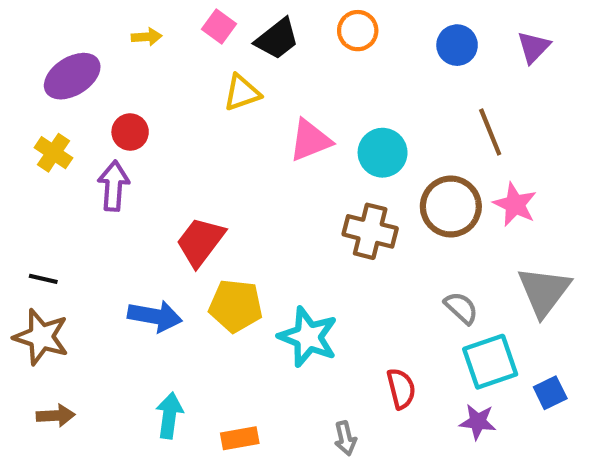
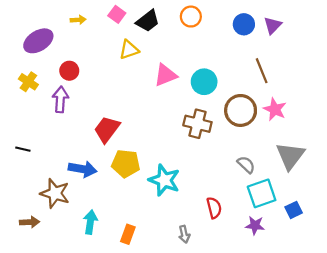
purple triangle: (534, 47) -> (273, 25), moved
brown star: (41, 337) -> (55, 193), moved
orange rectangle: (240, 438) -> (128, 234), turned -60

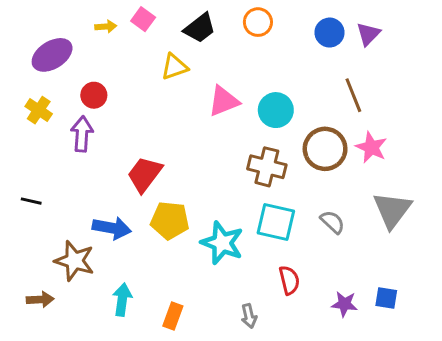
pink square: (117, 14) -> (143, 19), moved
cyan square: (262, 193) -> (276, 222), moved, turned 32
blue square: (294, 210) -> (386, 298), moved, turned 35

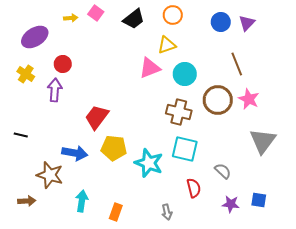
yellow triangle: (174, 67) -> (167, 45), moved
gray semicircle: (332, 222) -> (223, 171), moved

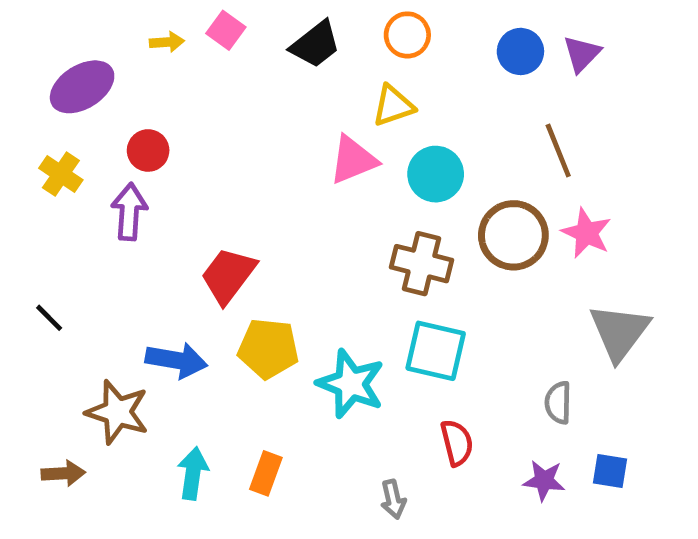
black line: (21, 135) -> (49, 318), turned 32
gray semicircle: (223, 171) -> (558, 403), moved, turned -132
orange rectangle: (116, 212) -> (266, 473), moved

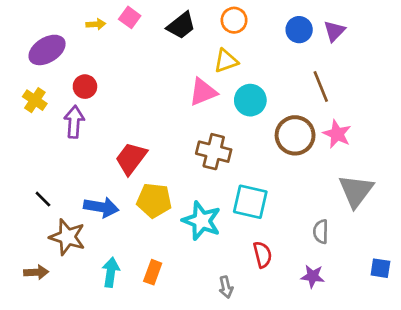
brown cross: (421, 264) -> (214, 152), moved
black line: (49, 318) -> (43, 199), moved
blue square: (610, 471) -> (380, 268), moved

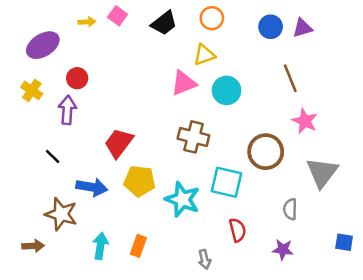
purple triangle: (334, 31) -> (302, 28), turned 30
brown circle: (295, 135) -> (266, 152), moved
black line: (43, 199) -> (53, 157), moved

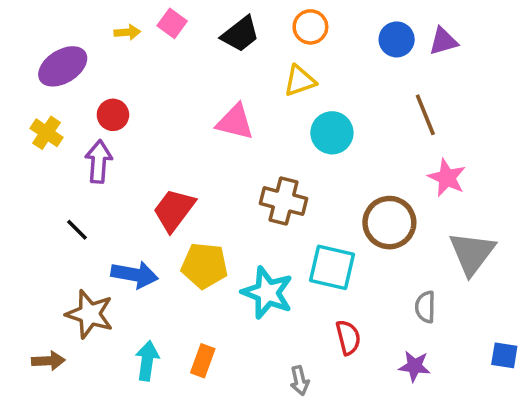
pink triangle: (184, 83) -> (235, 122), moved, turned 36

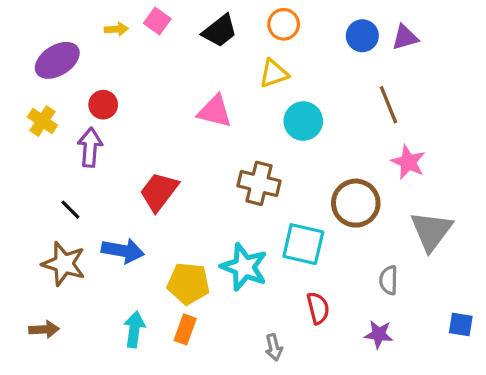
yellow pentagon: (205, 266) -> (188, 283), moved
brown star: (90, 314) -> (64, 264), moved

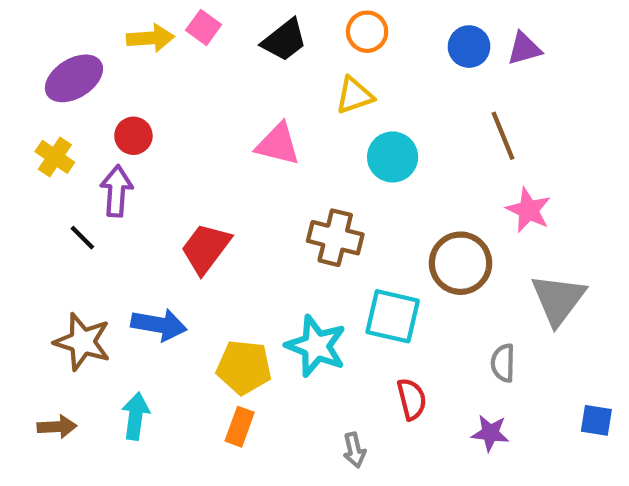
yellow arrow: (116, 29) -> (150, 38), size x1.5
black line: (70, 210) -> (82, 238), moved
cyan arrow: (134, 329) -> (136, 416), moved

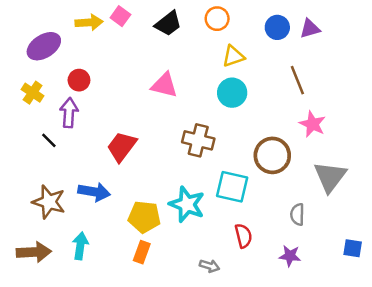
yellow triangle: (354, 95) -> (233, 56), moved
brown arrow: (57, 427) -> (34, 252), size x1.5
gray arrow: (354, 450) -> (210, 266), turned -60

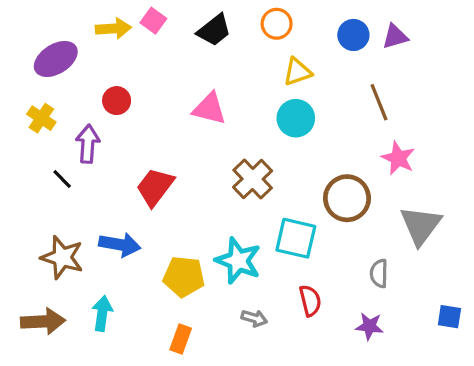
red circle: (79, 80) -> (117, 101), moved
brown cross: (198, 140) -> (253, 179), turned 32
orange rectangle: (142, 252) -> (181, 339), moved
gray arrow: (210, 266) -> (254, 318), moved

